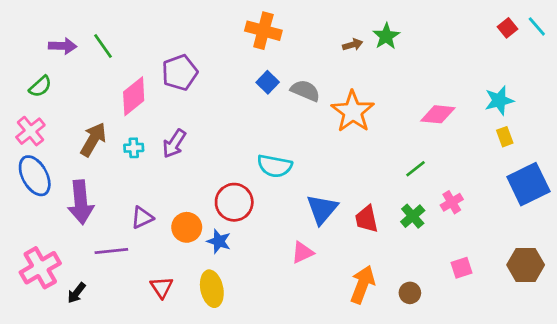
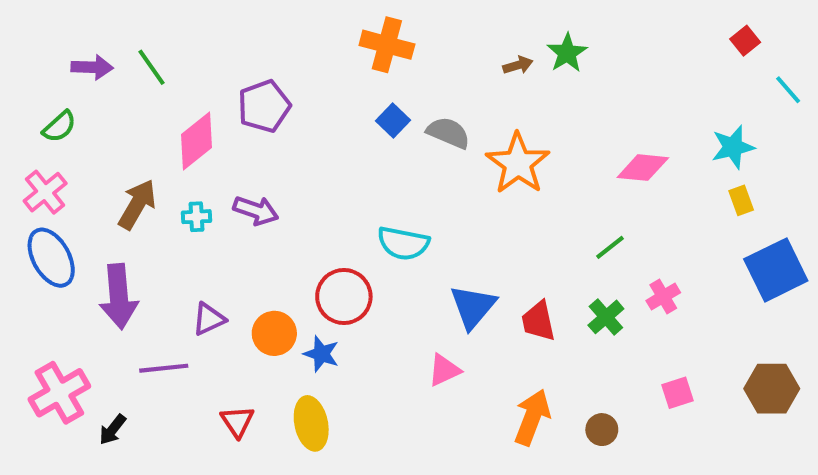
cyan line: (537, 26) -> (788, 90), moved
purple arrow: (174, 144) -> (256, 211), turned -104

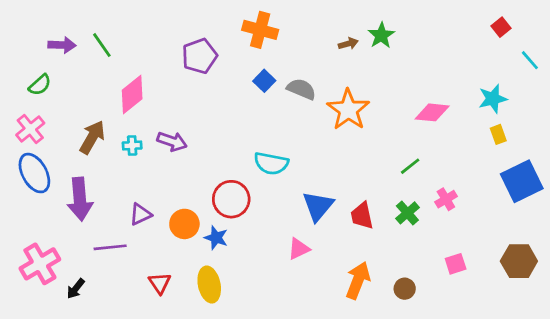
purple pentagon: (264, 106) -> (200, 56), moved

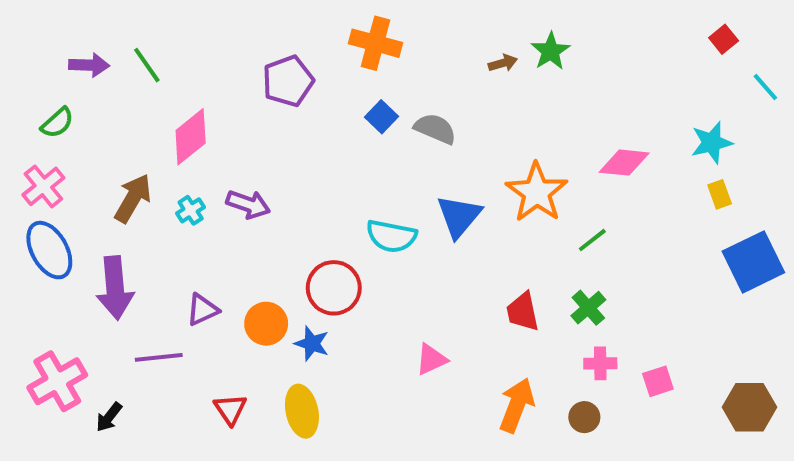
orange star: (348, 110) -> (537, 192), moved
cyan cross: (132, 146) -> (191, 210), turned -30
pink cross: (446, 199) -> (600, 363), moved, turned 30
blue triangle: (318, 206) -> (459, 216), moved
brown hexagon: (519, 261) -> (749, 407), moved

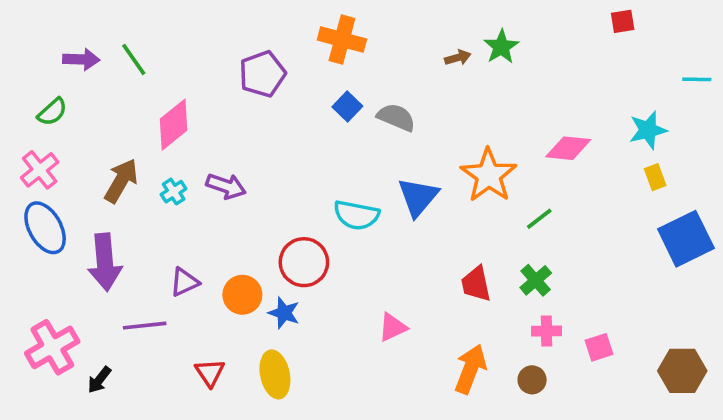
red square: (724, 39) -> (623, 21), moved, turned 30
cyan line: (765, 87) -> (697, 79), turned -48

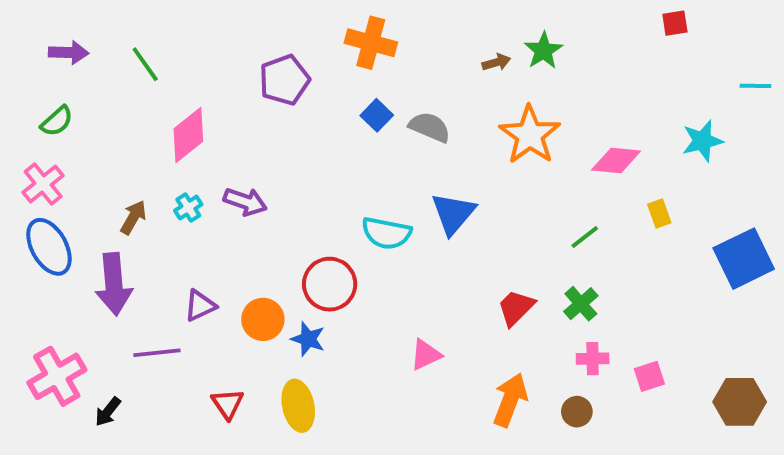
purple arrow: (81, 59) -> (69, 53), moved
orange star: (489, 175) -> (530, 135), moved
yellow rectangle: (655, 177) -> (659, 213), moved
brown arrow: (121, 181) -> (133, 217), moved, size x0.7
red trapezoid: (476, 284) -> (516, 308), turned 57

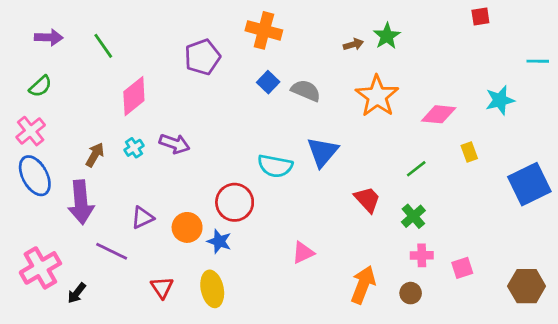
red trapezoid: (516, 308) -> (367, 199), moved, turned 92
purple line: (157, 353) -> (112, 251), turned 32

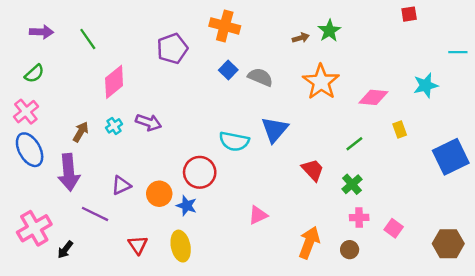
pink square: (462, 268) -> (394, 228), turned -36

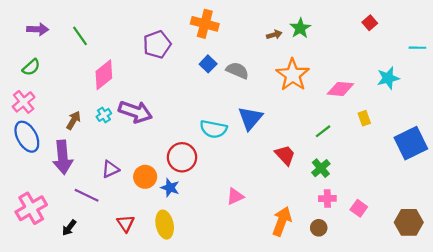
red square: (409, 14) -> (370, 23), moved, turned -32
purple arrow: (149, 122) -> (135, 112), size x1.4
black arrow: (65, 250) -> (69, 228), moved

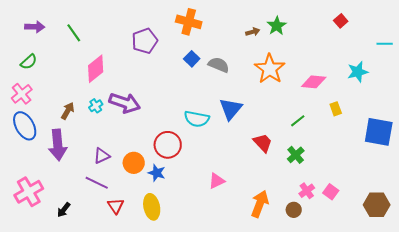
blue square: (411, 143) -> (379, 132), turned 36
purple line: (87, 195) -> (97, 183), moved
pink cross: (327, 199) -> (307, 191), moved, turned -35

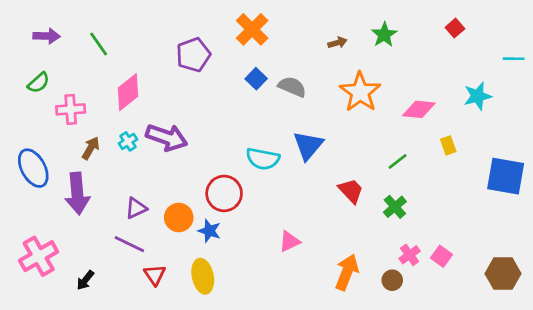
orange cross: (189, 22) -> (252, 29), turned 30
green star: (277, 26) -> (384, 35), moved
pink cross: (22, 94) -> (71, 109), moved, turned 35

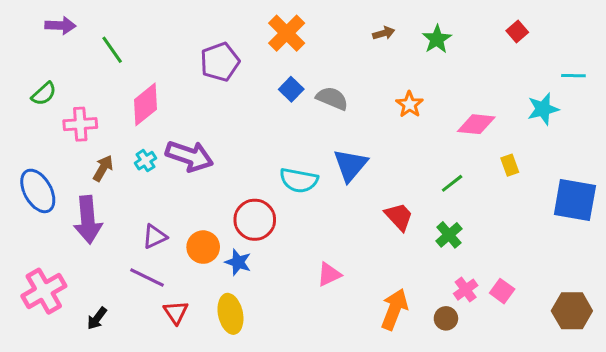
purple arrow: (47, 36) -> (61, 26), moved
brown arrow: (337, 43) -> (384, 33), moved
cyan line: (514, 59) -> (573, 76), moved
orange star: (360, 92) -> (410, 104), size x0.6

